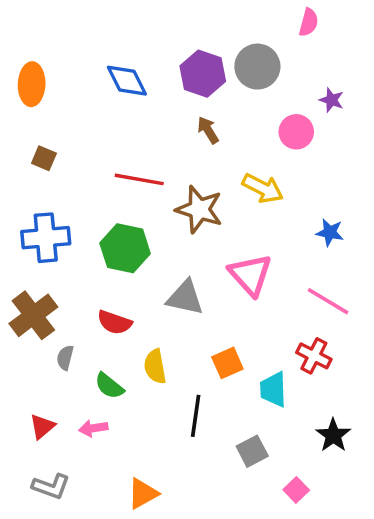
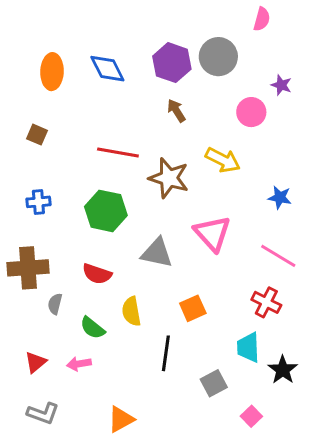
orange ellipse: (32, 84) -> (52, 72), moved
blue cross: (46, 238) -> (38, 202), size x0.6
brown cross: (33, 315) -> (28, 268), turned 33
cyan trapezoid: (273, 389) -> (248, 347), moved

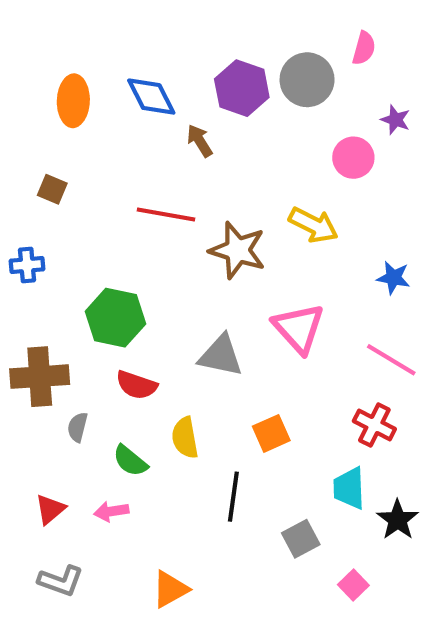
pink semicircle: (262, 19) -> (364, 48), moved
brown arrow: (176, 111) -> (200, 141), moved
blue cross: (38, 202) -> (27, 265), moved
green hexagon: (106, 211) -> (115, 318), moved

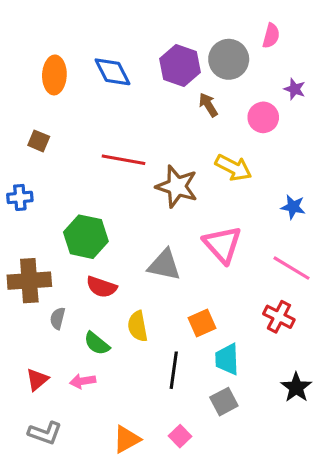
brown arrow: (200, 141) -> (208, 105), moved
cyan trapezoid: (349, 488) -> (227, 359), moved
pink square: (353, 585) -> (180, 436), moved

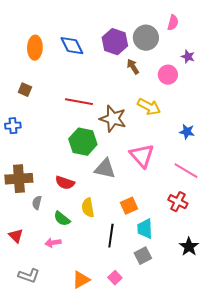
green hexagon: (86, 237) -> (83, 142), moved
red triangle: (37, 380) -> (16, 236), moved, turned -35

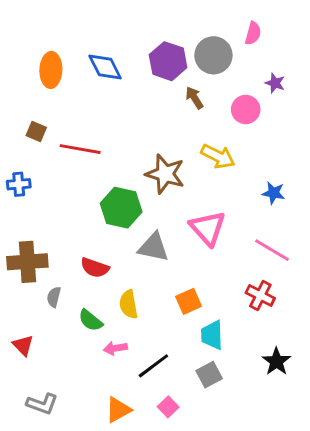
red line: (79, 102) -> (80, 149), moved
black line: (111, 236) -> (153, 366), moved, turned 45
pink arrow: (53, 243) -> (115, 348), moved

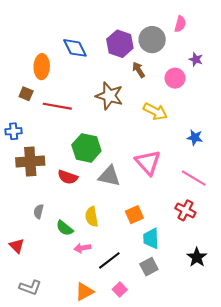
orange ellipse: (51, 70) -> (42, 67), moved
brown star: (165, 174) -> (109, 96), moved
brown cross: (27, 262) -> (30, 161), moved
red semicircle: (95, 268) -> (68, 177), moved

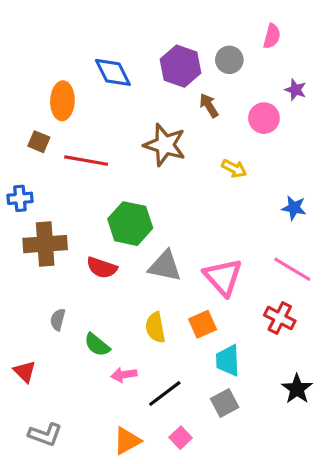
gray circle: (152, 40) -> (229, 60), size x0.7
yellow arrow: (155, 111) -> (234, 168), size x0.7
pink triangle: (148, 162) -> (223, 277), moved
yellow semicircle: (92, 217) -> (155, 327), moved

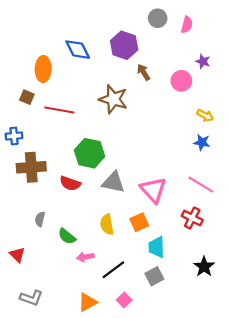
gray circle: (229, 60) -> (158, 18), moved
yellow arrow: (234, 168) -> (205, 115), moved

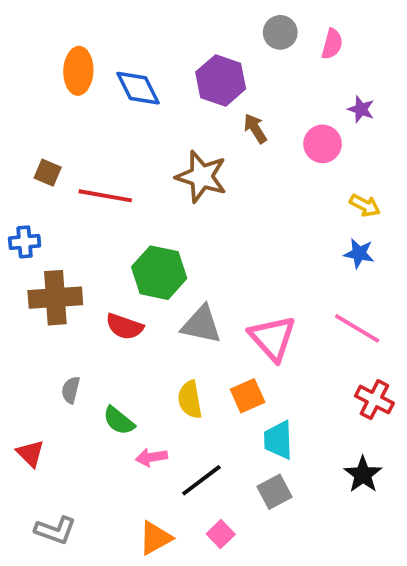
orange ellipse: (43, 69) -> (78, 71), moved
red cross: (192, 218) -> (374, 400), moved

